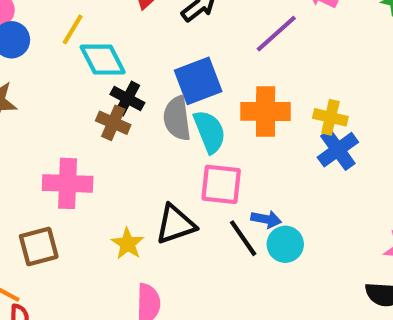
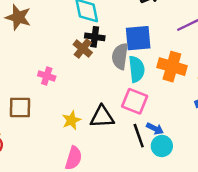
black cross: (127, 99) -> (95, 37), turned -36
pink cross: (68, 183) -> (47, 76), size x0.6

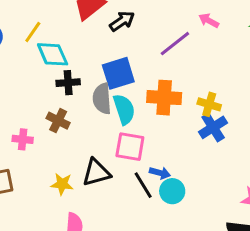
brown cross: (83, 49) -> (58, 121), moved
yellow star: (71, 120) -> (62, 184), turned -30

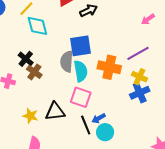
pink arrow: (209, 21) -> (148, 19), turned -72
purple line: (175, 44) -> (138, 53), moved
black cross: (68, 83) -> (26, 59), moved, turned 35
blue arrow: (160, 173) -> (99, 118), turned 128

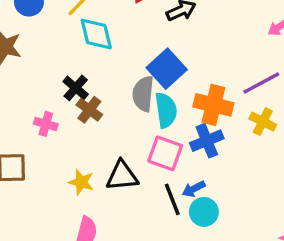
blue square: (81, 46) -> (167, 69), turned -35
blue cross: (140, 93) -> (207, 141), moved

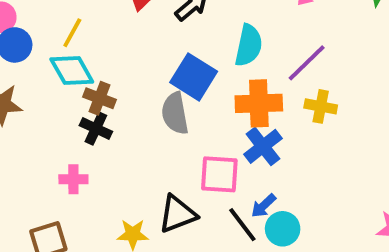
cyan diamond: (96, 34) -> (72, 71), moved
brown cross: (89, 110) -> (100, 98), moved
cyan semicircle: (166, 110) -> (249, 45), moved, turned 36

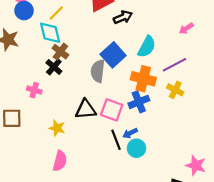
black triangle: (177, 214) -> (86, 109), moved

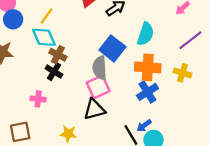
purple line: (175, 65) -> (190, 40), moved
pink square: (112, 110) -> (98, 87), moved, turned -35

